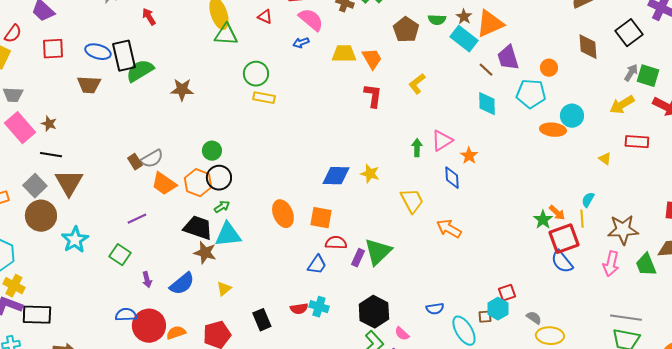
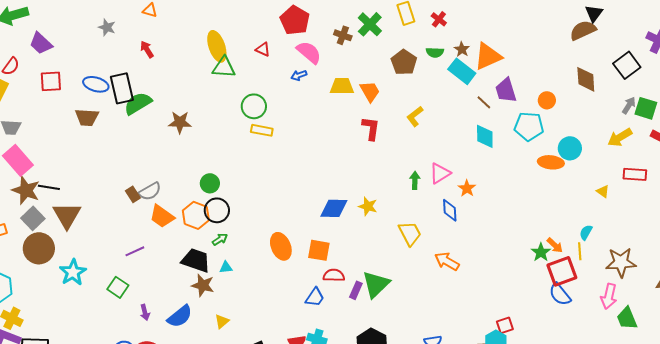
brown star: (49, 124) -> (26, 190), moved, size x1.8
cyan triangle: (228, 235) -> (226, 267), size x0.5
green trapezoid: (646, 265) -> (627, 318), moved

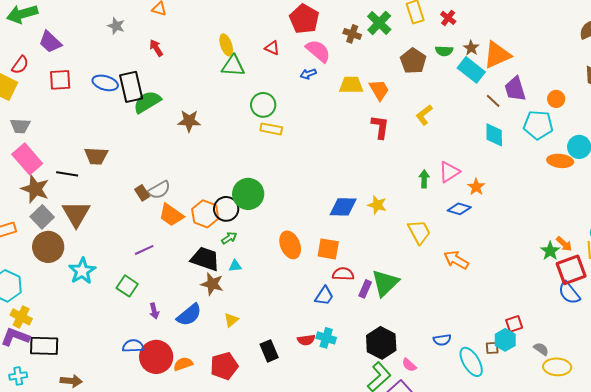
yellow ellipse: (217, 46) -> (226, 45), size x0.7
brown trapezoid: (87, 117) -> (96, 156), moved
green circle: (210, 183) -> (248, 194), moved, size x1.6
black line: (49, 187) -> (67, 174), moved
blue diamond: (450, 210) -> (459, 209), turned -70

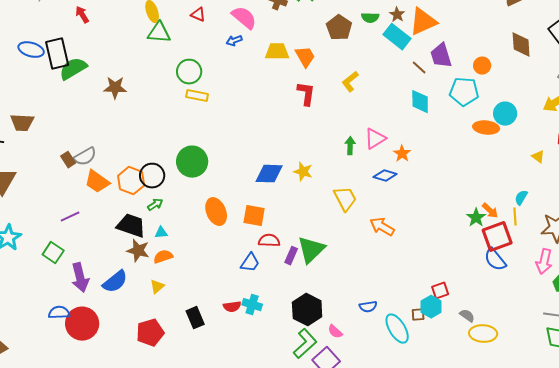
green circle: (248, 194) -> (192, 162), moved
purple arrow: (154, 311) -> (80, 278), size x1.8
orange semicircle: (183, 364) -> (163, 257), moved

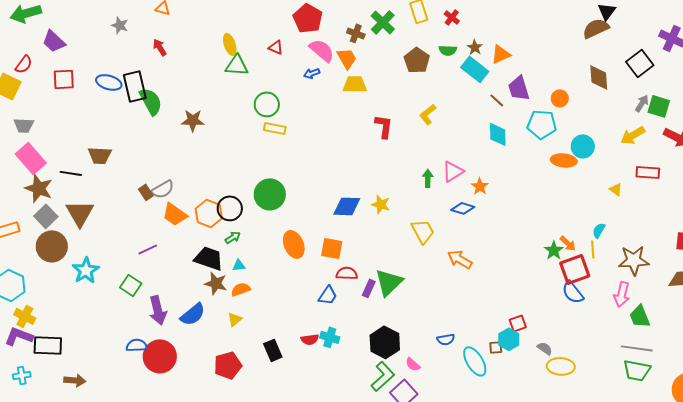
orange triangle: (423, 22) -> (501, 54), size x0.7
orange trapezoid: (305, 57) -> (347, 58), moved
green semicircle: (73, 69) -> (151, 101), turned 92

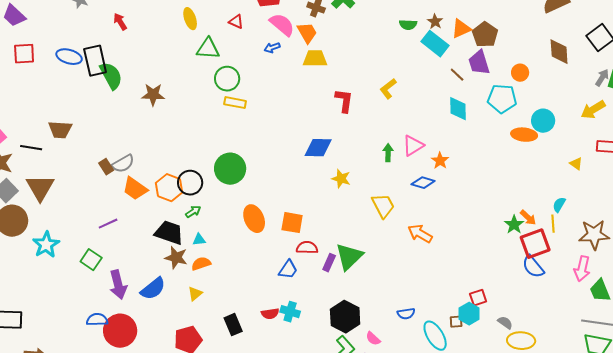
brown pentagon: (417, 60) -> (485, 35), moved
green triangle: (237, 65) -> (208, 49), moved
blue diamond: (347, 206) -> (318, 148), moved

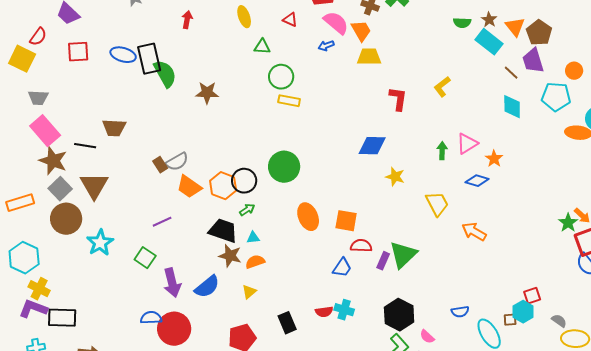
red arrow: (120, 22) -> (187, 20), moved, turned 42
orange triangle: (461, 29) -> (515, 27), turned -45
green triangle: (208, 49) -> (262, 47), size x0.7

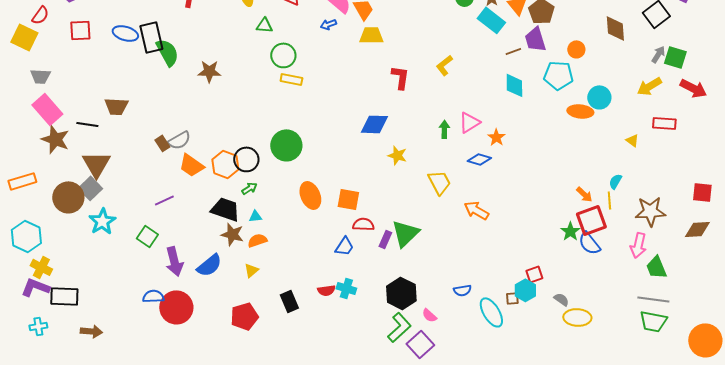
brown line: (511, 73) -> (513, 51), turned -63
gray square: (60, 189) -> (90, 188), moved
green star: (568, 223) -> (570, 231), moved

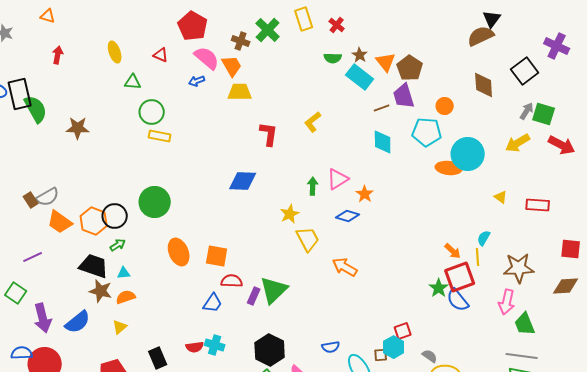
cyan circle: (599, 97) -> (468, 154), size x1.4
red rectangle: (664, 123) -> (538, 205), moved
yellow star: (397, 155) -> (290, 214), moved, turned 30

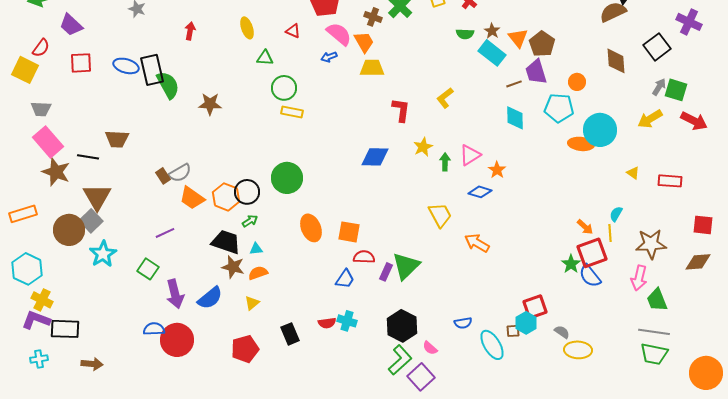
yellow star: (290, 214) -> (423, 147), moved
red square: (403, 331) -> (535, 307), size x1.4

